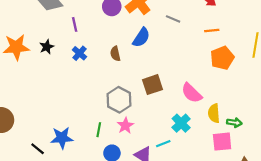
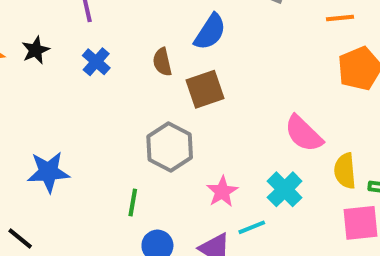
brown square: (152, 85) -> (205, 89), moved
pink star: (125, 126) -> (222, 192), moved
blue star: (62, 138) -> (48, 172), moved

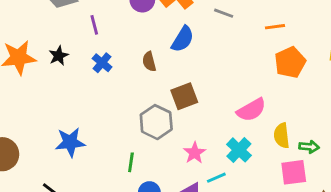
brown square: (205, 89) -> (184, 96), moved
pink semicircle: (304, 134) -> (251, 110), turned -72

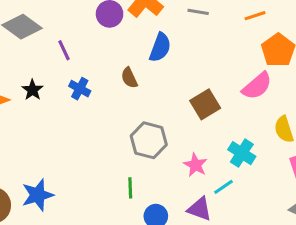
brown square: (184, 96) -> (205, 104), moved
pink semicircle: (251, 110) -> (257, 86), moved
blue star: (70, 142) -> (38, 195), moved

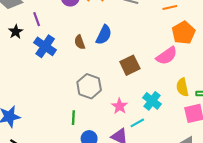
blue semicircle: (160, 47) -> (104, 35), moved
blue cross: (80, 89) -> (45, 46), size x1.5
black star: (32, 90) -> (16, 32), moved

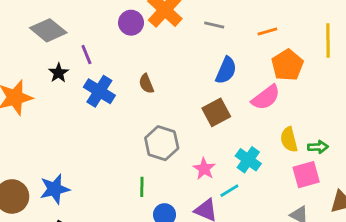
blue semicircle: (104, 35) -> (226, 70), moved

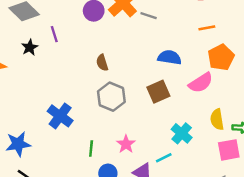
gray line: (214, 25) -> (149, 16), moved
blue semicircle: (226, 70) -> (170, 57), turned -110
blue cross: (99, 91) -> (60, 116), moved
gray hexagon: (162, 143) -> (111, 97), moved
pink star: (204, 169) -> (126, 144), moved

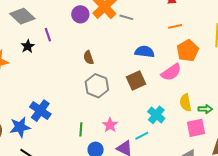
blue cross: (60, 116) -> (40, 111), moved

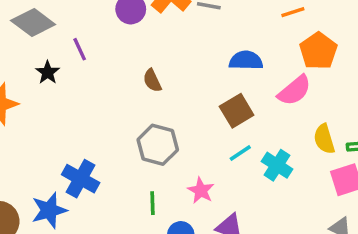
gray hexagon: (97, 86) -> (158, 145), moved
cyan line: (142, 136) -> (240, 153), moved

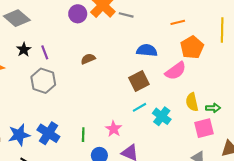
purple line: (80, 49) -> (45, 52), moved
brown semicircle: (152, 80) -> (88, 59), turned 88
gray hexagon: (158, 145) -> (43, 81), moved
blue cross: (81, 179) -> (48, 133), moved

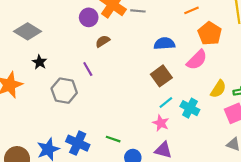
purple line: (45, 52) -> (88, 69), moved
brown semicircle: (88, 59) -> (103, 41), moved
yellow semicircle: (192, 102) -> (218, 89), turned -126
pink star: (114, 129) -> (161, 123), moved
green line: (83, 135) -> (113, 139), turned -64

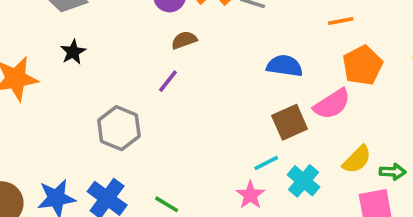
purple line: (88, 69) -> (168, 81), moved, turned 56
brown square: (161, 76) -> (290, 122), moved
gray hexagon: (64, 91) -> (119, 128), moved

